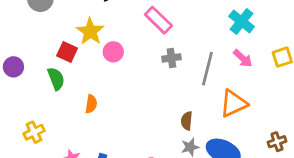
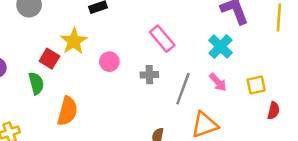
pink rectangle: (158, 20) -> (162, 39), moved
pink circle: (113, 52) -> (109, 62), moved
orange semicircle: (91, 104) -> (67, 111), size x1.6

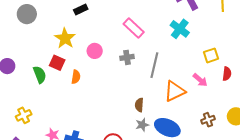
red square: (49, 59) -> (57, 63), moved
pink arrow: (218, 82) -> (200, 80), moved
orange semicircle: (67, 111) -> (76, 77), moved, size x0.6

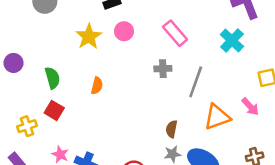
pink circle: (95, 51) -> (124, 31), moved
red square: (57, 63) -> (54, 110), moved

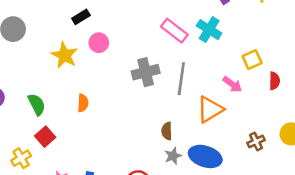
pink rectangle: (175, 33) -> (174, 31), moved
gray cross: (163, 69) -> (146, 72), size x1.5
pink arrow: (250, 107) -> (232, 84), moved
red square: (54, 110) -> (45, 137), turned 30

